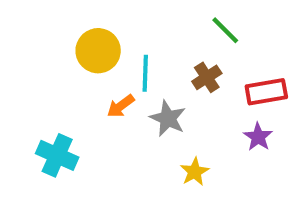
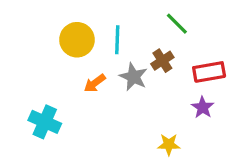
cyan line: (145, 73) -> (117, 40), moved
gray star: (168, 118) -> (133, 77), moved
yellow star: (195, 172) -> (169, 144), moved, turned 30

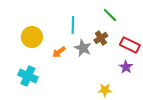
yellow circle: (77, 40) -> (32, 37), moved
red rectangle: (209, 72) -> (130, 45), turned 36

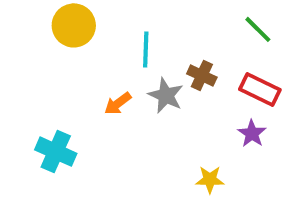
green line: (110, 15) -> (258, 29), moved
yellow circle: (32, 37) -> (74, 25), moved
brown cross: (101, 38) -> (202, 75), turned -32

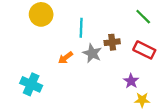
brown cross: (202, 75) -> (112, 42), turned -32
purple star: (252, 134) -> (131, 81), moved
yellow star: (210, 180) -> (142, 100), moved

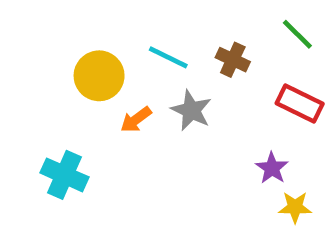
yellow circle: (41, 14) -> (99, 76), moved
cyan line: (81, 28) -> (168, 57), turned -66
brown cross: (112, 42) -> (233, 60), moved, turned 32

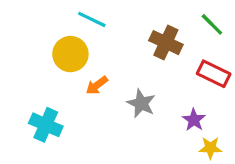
cyan line: (168, 57) -> (92, 19), moved
brown cross: (233, 60) -> (166, 43), size x1.4
gray star: (191, 110) -> (141, 103), moved

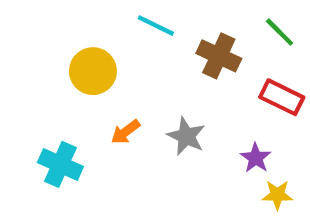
cyan line: (92, 19) -> (156, 26), moved
orange arrow: (97, 85) -> (125, 132), moved

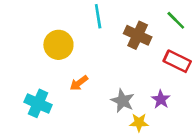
cyan line: (156, 26) -> (98, 16), turned 55
gray star: (186, 136) -> (123, 101), moved
yellow star: (277, 195) -> (139, 123), moved

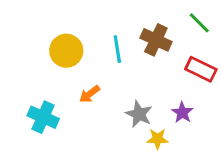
cyan line: (98, 16) -> (117, 49), moved

